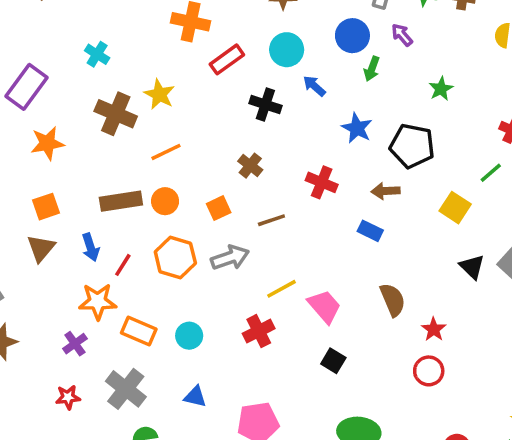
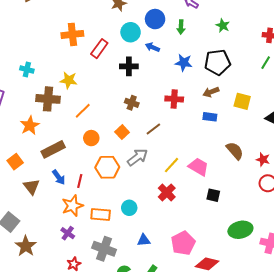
blue circle: (352, 36) -> (155, 19), moved
orange star: (47, 143) -> (30, 125), moved
brown rectangle: (121, 201) -> (53, 149), moved
orange square: (46, 207) -> (15, 162), moved
yellow square: (455, 208) -> (242, 101), moved

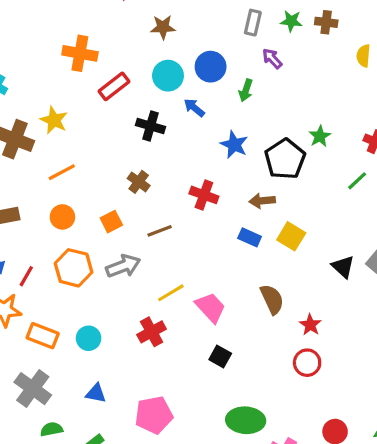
green star: (223, 26) -> (320, 136), moved
black pentagon: (217, 62) -> (285, 159), turned 30
yellow square: (242, 101) -> (291, 236), moved

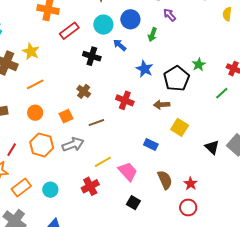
blue rectangle: (250, 237) -> (151, 145), moved
brown semicircle: (272, 299) -> (165, 180), moved
orange rectangle: (43, 336) -> (21, 187), turned -60

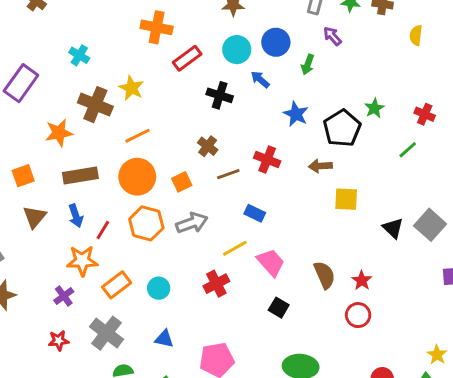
orange circle: (35, 113) -> (137, 177), size x1.6
brown line: (96, 123) -> (228, 174), moved
yellow square: (180, 127) -> (346, 199), turned -30
blue rectangle: (151, 145) -> (255, 213), moved

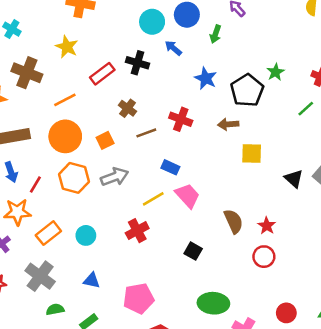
red rectangle: (187, 58) -> (102, 74), moved
yellow star: (131, 88) -> (67, 47), moved
pink trapezoid: (271, 262) -> (187, 196), moved

